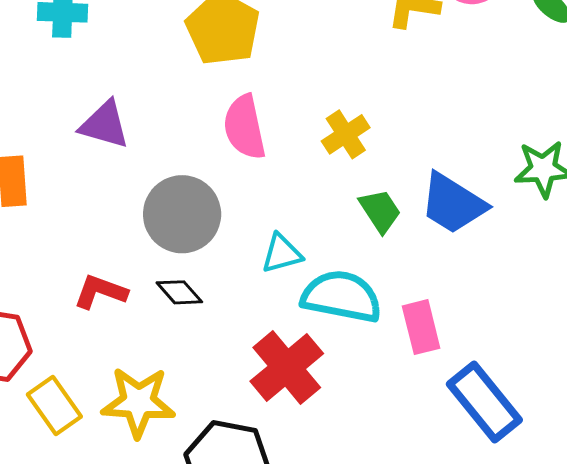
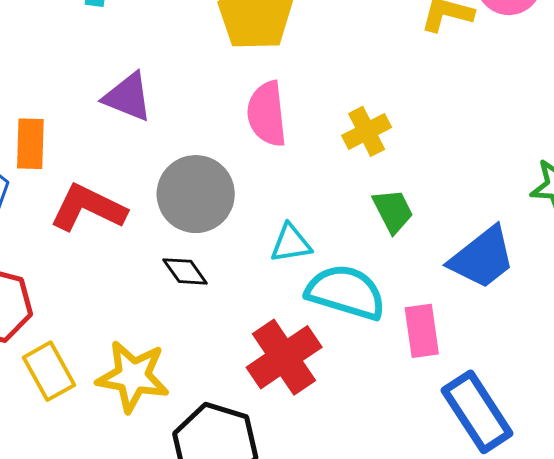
blue trapezoid: (453, 204) -> (482, 258), moved, turned -76
red L-shape: (100, 292) -> (88, 208), moved, size x1.4

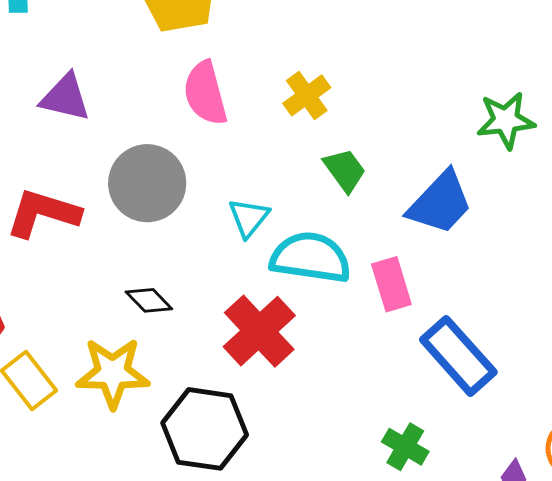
cyan triangle: (291, 243) -> (249, 218), turned -33
black diamond: (185, 271) -> (149, 300), moved

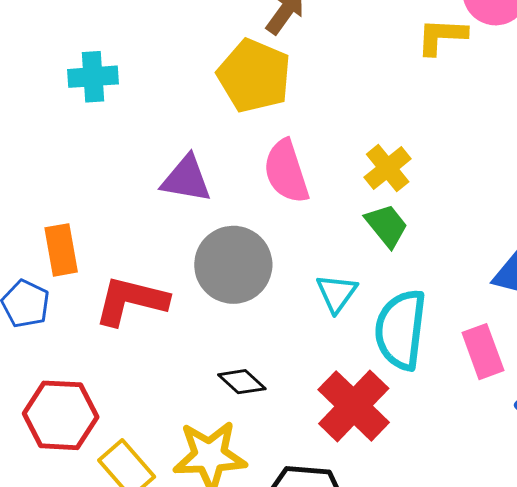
purple triangle: (65, 97) -> (186, 179), moved
green trapezoid: (345, 170) -> (387, 226), moved
cyan semicircle: (310, 258) -> (401, 330), turned -88

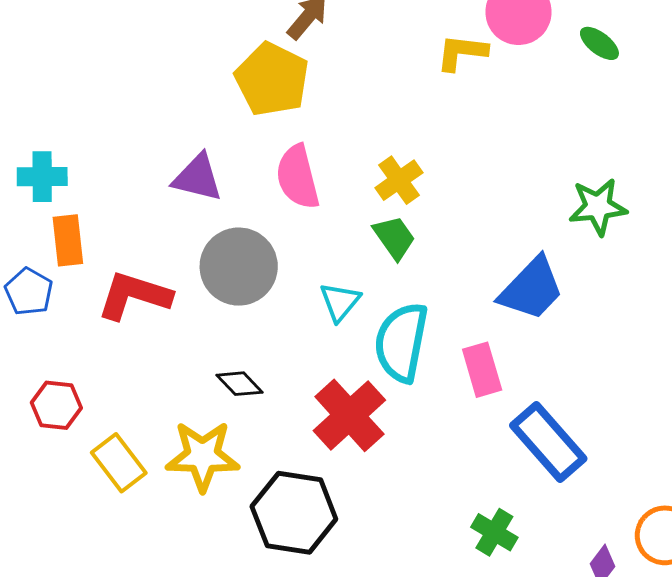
cyan cross: (93, 77) -> (42, 177), moved
red hexagon: (61, 415) -> (56, 405), size x0.7

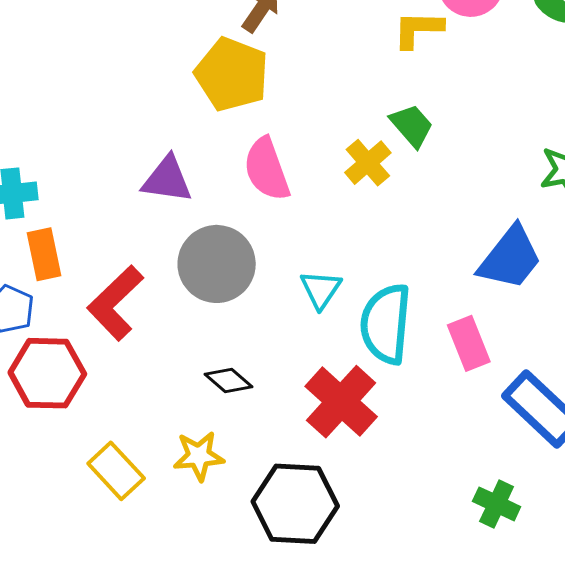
green trapezoid: (394, 238) -> (412, 125), moved
red L-shape: (134, 296) -> (115, 303), turned -56
red hexagon: (56, 405) -> (47, 373), moved, size x1.5
yellow star: (203, 456) -> (199, 456), size x0.7

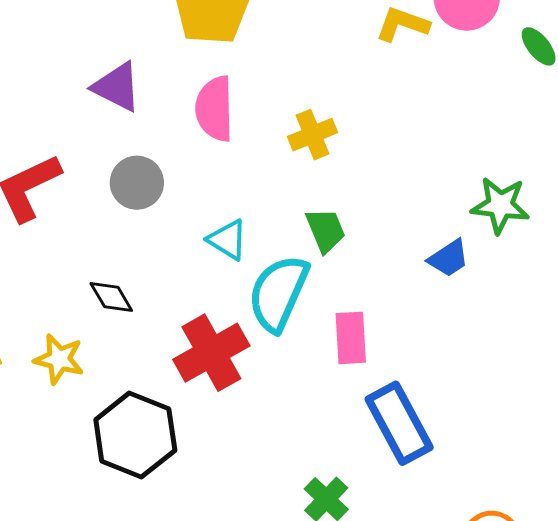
green trapezoid: (412, 125) -> (326, 230), moved
blue trapezoid: (510, 258) -> (449, 258), moved, size x0.6
gray circle: (217, 264) -> (137, 183), size x0.7
cyan triangle: (321, 289) -> (228, 240), turned -51

